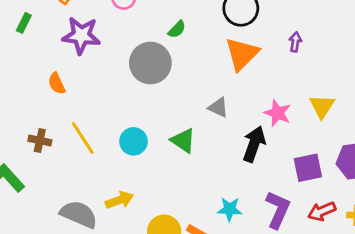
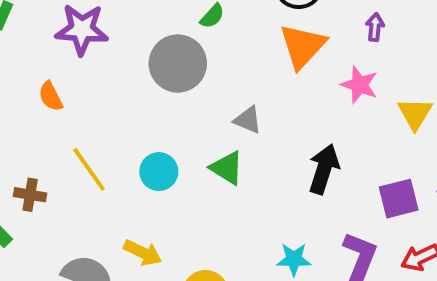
gray triangle: (218, 108) -> (248, 120), moved
pink star: (278, 113) -> (360, 85), moved
brown cross: (40, 140) -> (30, 195), moved
yellow arrow: (119, 200) -> (143, 253), turned 48

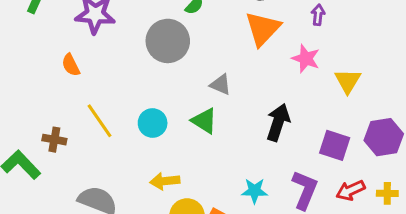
purple square: (399, 199) -> (335, 145), turned 32
yellow arrow: (143, 253) -> (165, 181), moved, turned 148

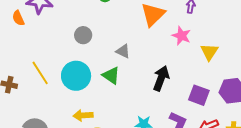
gray circle: (168, 41) -> (83, 35), moved, size x0.6
orange semicircle: (71, 65) -> (18, 18), moved
cyan circle: (153, 123) -> (76, 76), size x1.5

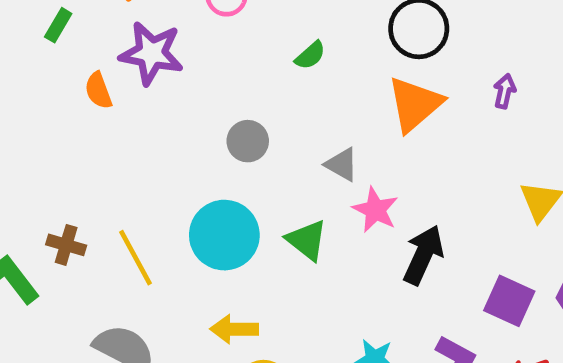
pink star: (181, 36) -> (375, 210), moved
gray triangle: (123, 51) -> (342, 164), moved
yellow line: (40, 73) -> (136, 258), moved

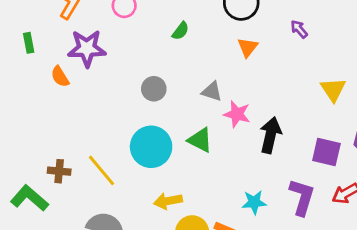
green rectangle: (58, 25) -> (29, 43), turned -30
purple arrow: (505, 91) -> (299, 29), turned -42
orange triangle: (415, 104) -> (248, 47), size x0.6

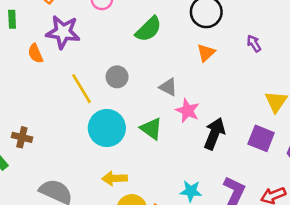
green semicircle: (181, 31) -> (149, 29), size x1.6
purple square: (326, 152) -> (261, 138), moved
yellow line: (101, 170) -> (82, 89), moved

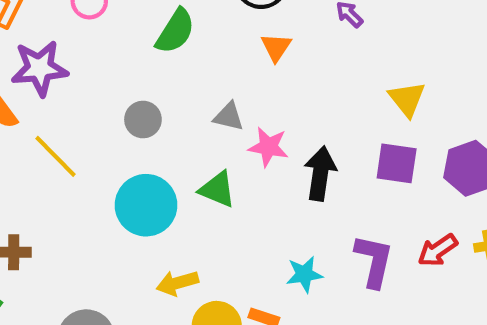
yellow line: (82, 89) -> (56, 156), moved

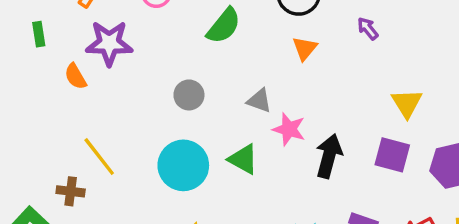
yellow line: (56, 156) -> (99, 157), moved

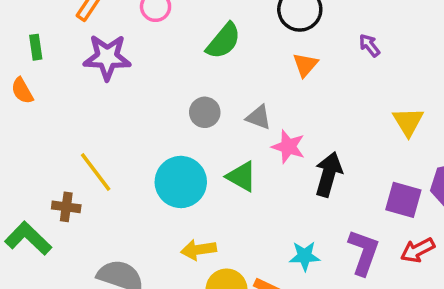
orange semicircle: (75, 76) -> (22, 91), moved
gray circle: (189, 95) -> (205, 112), moved
purple square: (392, 155) -> (403, 200), moved

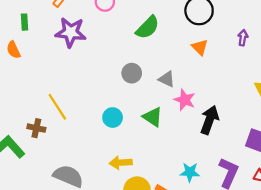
purple arrow: (369, 45) -> (243, 38), turned 42
orange triangle: (305, 65) -> (200, 47), turned -30
cyan circle: (181, 182) -> (113, 118), size x0.6

